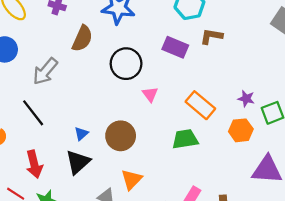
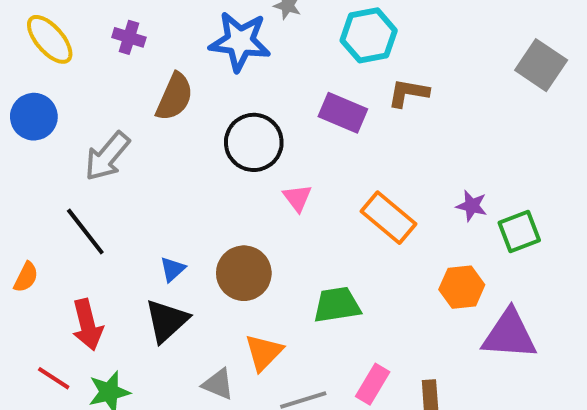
orange hexagon: (241, 130) -> (462, 287), moved
green trapezoid: (185, 139) -> (337, 305), moved

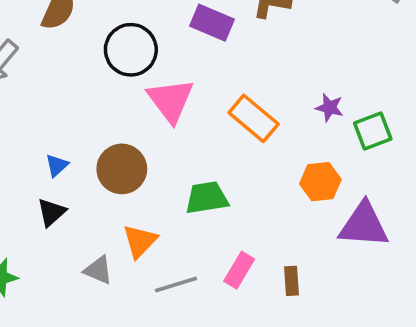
pink triangle: (297, 198) -> (171, 100), size x1.8
black triangle: (167, 321) -> (51, 212), size x0.7

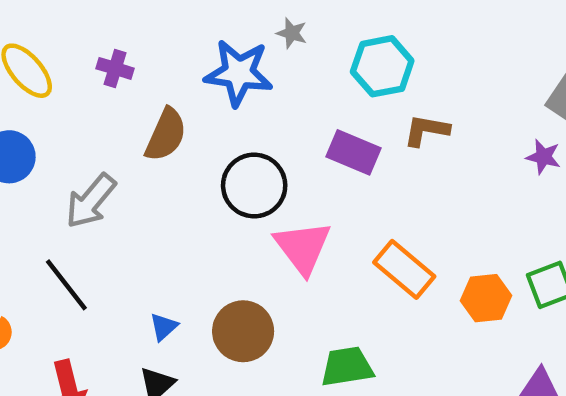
purple star: (329, 108) -> (543, 157), moved
orange hexagon: (320, 182) -> (486, 298), moved

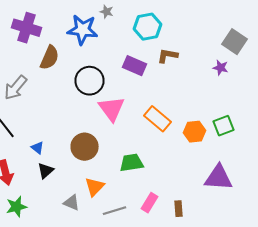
purple cross: (115, 68) -> (26, 28), size x1.8
blue triangle: (164, 327) -> (38, 148), moved, turned -40

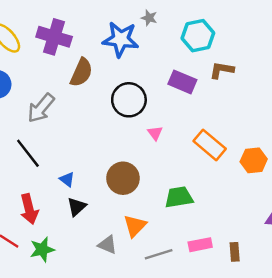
pink triangle: (112, 109) -> (155, 133), size x0.5
pink rectangle: (150, 203) -> (200, 245), turned 48

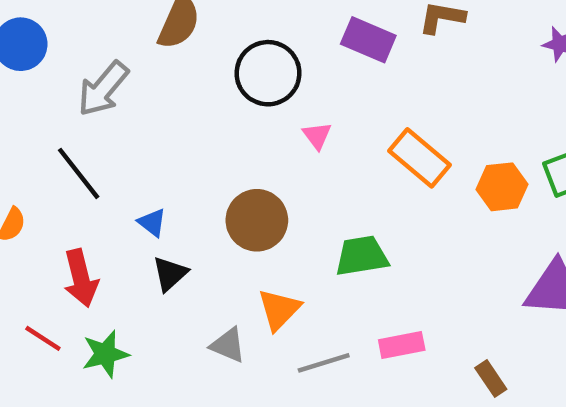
brown rectangle: (235, 252) -> (491, 378), moved, turned -30

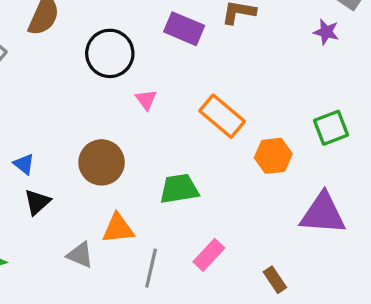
orange hexagon: (502, 187) -> (273, 156), moved
orange triangle: (279, 309) -> (118, 228), turned 40
pink rectangle: (402, 345) -> (209, 255), turned -36
gray line: (324, 363) -> (151, 268), turned -60

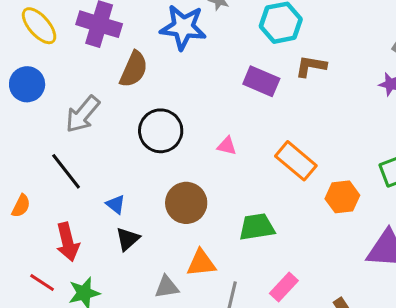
black circle: (110, 53) -> (161, 131), moved
pink triangle: (146, 100) -> (227, 146), turned -40
gray triangle: (80, 255) -> (167, 287), turned -32

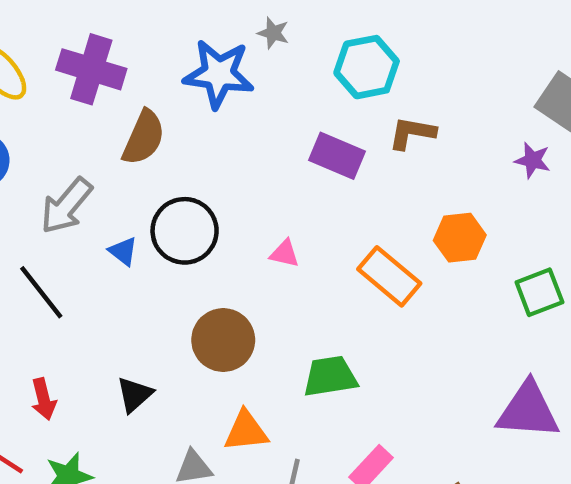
orange hexagon: (342, 197) -> (460, 238), moved
blue triangle: (116, 204) -> (123, 251), moved
red arrow: (68, 242) -> (44, 399), size x0.7

